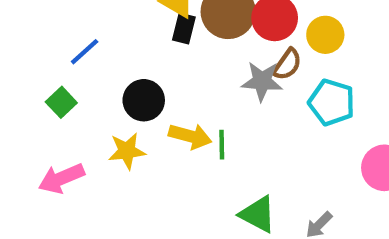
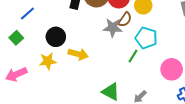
green line: (222, 145) -> (133, 56), moved, turned 32

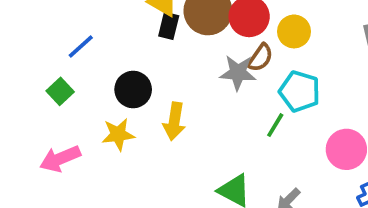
yellow arrow: (78, 54) -> (174, 121), turned 84

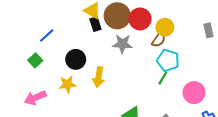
black rectangle: (169, 26) -> (95, 24), turned -32
brown semicircle: (260, 58) -> (159, 40), moved
gray star: (238, 73) -> (122, 44), moved
green line: (275, 125) -> (163, 78), moved

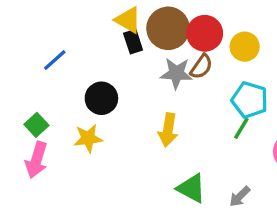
brown semicircle: (159, 40) -> (201, 67), moved
green square: (35, 60) -> (36, 125), moved
yellow arrow: (99, 77) -> (168, 130), moved
pink arrow: (35, 98) -> (36, 160), turned -50

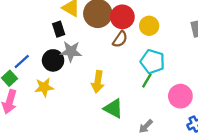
black rectangle: (133, 42) -> (59, 29), moved
blue line: (55, 60) -> (22, 62), moved
gray star: (176, 73) -> (71, 51), moved
green triangle: (191, 188) -> (113, 108), moved

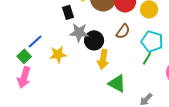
brown semicircle: (120, 39) -> (123, 31), moved
black circle: (53, 60) -> (94, 40), moved
yellow star: (44, 87) -> (58, 54), moved

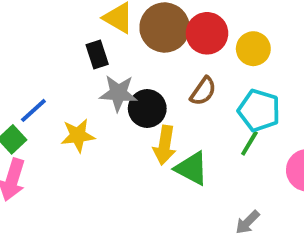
green triangle: (117, 83) -> (192, 168), moved

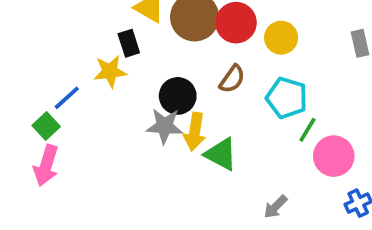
gray star: (118, 93) -> (165, 126), moved
yellow star: (78, 135) -> (110, 72), moved
green line: (249, 143) -> (307, 130), moved

